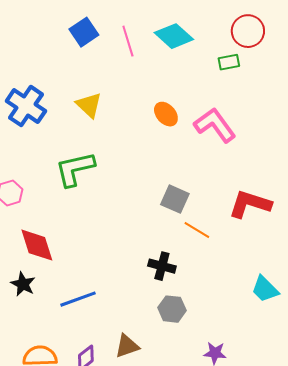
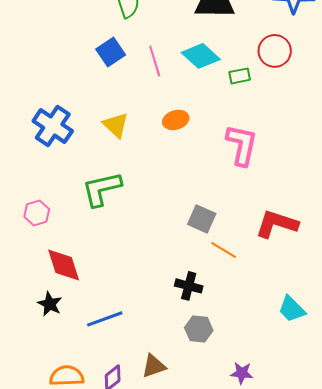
green rectangle: (229, 62) -> (240, 76), moved
orange ellipse: (166, 114) -> (176, 120), moved, turned -65
pink L-shape: (215, 125) -> (242, 145), turned 48

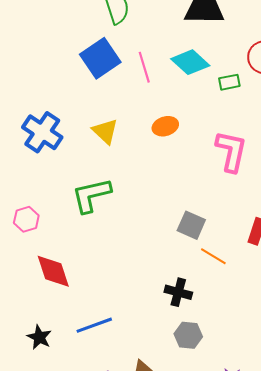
blue square: (111, 52) -> (100, 58), size x1.4
black star: (50, 304) -> (39, 337), moved

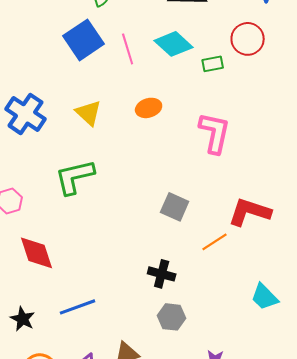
orange line: (213, 256) -> (215, 242), moved, turned -64

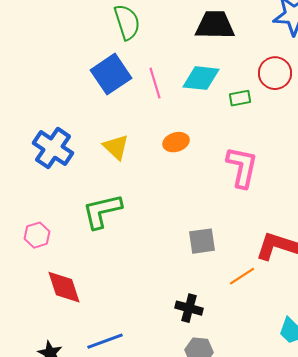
cyan diamond: (174, 44) -> (201, 78), turned -36
gray square: (175, 207) -> (202, 241), turned -32

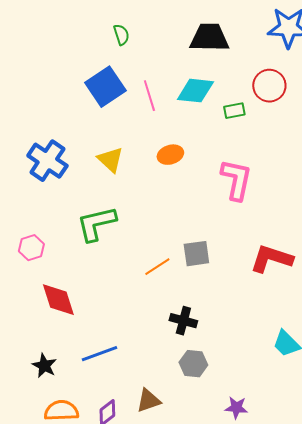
green semicircle: (127, 22) -> (121, 35), size x0.6
orange line: (242, 276) -> (157, 267), moved

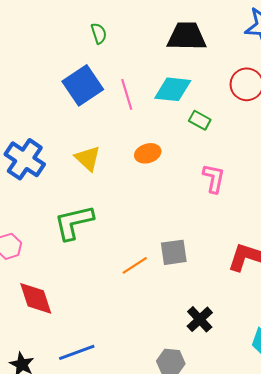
green rectangle: (234, 111) -> (200, 120), moved, turned 40
pink L-shape: (236, 180) -> (214, 178), size x0.7
black cross: (183, 321) -> (200, 319), moved, turned 32

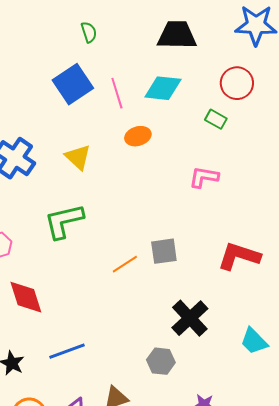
green rectangle: (200, 120) -> (216, 119), moved
orange ellipse: (148, 153) -> (138, 136), moved
pink L-shape: (214, 178) -> (204, 177), turned -92
black cross: (200, 319) -> (190, 318), size x1.4

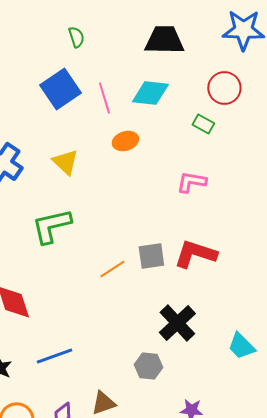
red L-shape: (239, 256) -> (195, 254), moved

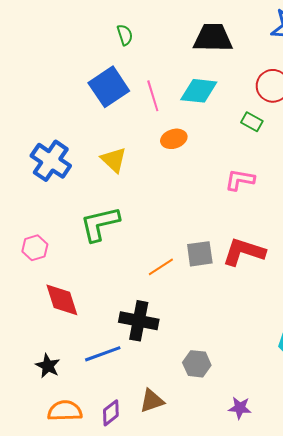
black cross: (177, 323) -> (139, 321), moved, turned -36

